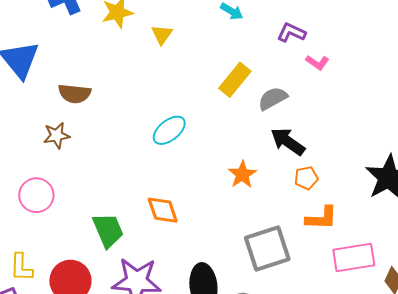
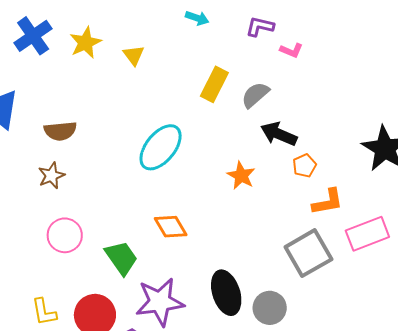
cyan ellipse: (169, 130) -> (161, 147), size x1.4
pink circle: (36, 195) -> (65, 235), moved
gray square: (267, 248) -> (308, 253), moved

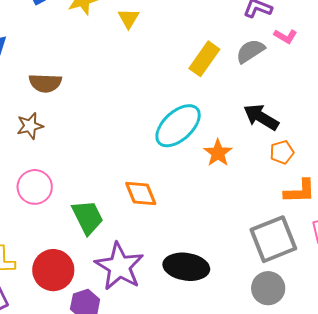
gray semicircle: (255, 95) -> (250, 51), moved
cyan ellipse: (161, 147) -> (178, 126), moved
black ellipse: (226, 293) -> (186, 267), turned -72
purple star: (160, 302) -> (119, 266), turned 30
gray circle: (270, 308) -> (268, 288), moved

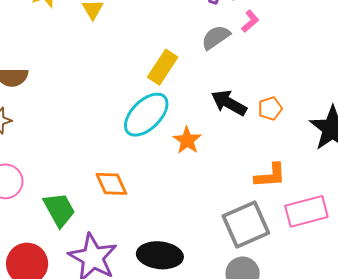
pink L-shape: (285, 36) -> (250, 21), turned -70
yellow rectangle: (204, 59) -> (163, 67), moved
orange pentagon: (282, 152) -> (270, 109), moved

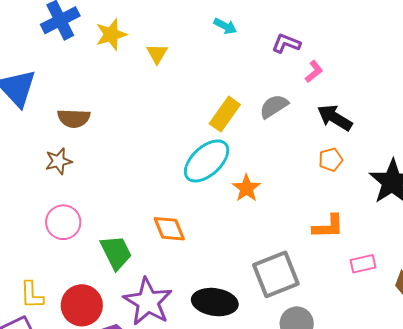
gray semicircle: (216, 37) -> (274, 106), moved
black arrow: (229, 103) -> (335, 118), moved
pink rectangle: (306, 211) -> (363, 264), size x0.6
gray square: (246, 224) -> (276, 274), moved

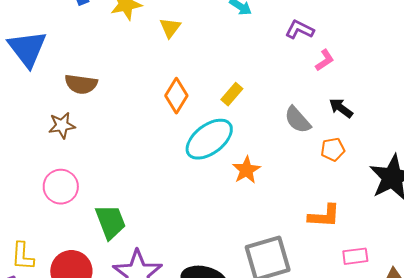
gray semicircle: (274, 106) -> (298, 120), moved, turned -104
yellow rectangle: (225, 114) -> (232, 94), size x0.7
black arrow: (335, 118) -> (341, 108), size x0.7
orange diamond: (169, 229) -> (176, 96), moved, turned 48

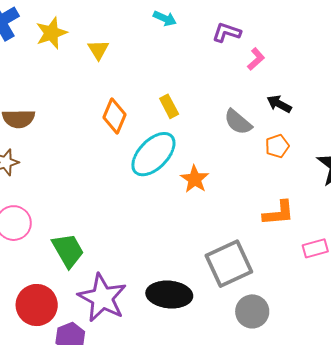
yellow rectangle: (232, 94) -> (169, 106), turned -60

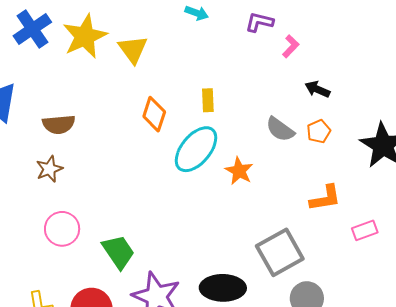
yellow star: (51, 33) -> (85, 36), size x1.4
yellow triangle: (98, 50) -> (133, 49), size x1.4
yellow rectangle: (169, 106) -> (208, 100), turned 30
gray semicircle: (238, 122) -> (280, 129), moved

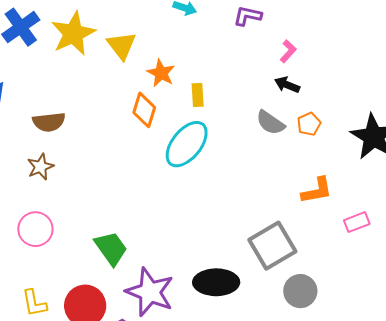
pink L-shape: (291, 46) -> (288, 51), moved
black arrow: (317, 89) -> (287, 85), moved
orange star: (239, 171) -> (161, 73), moved
pink circle: (62, 229) -> (35, 229), moved

